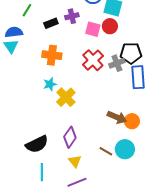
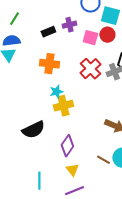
green line: (27, 10) -> (14, 19), moved
cyan star: (50, 84) -> (56, 92), moved
yellow cross: (66, 97) -> (63, 106), turned 30
black semicircle: (37, 144) -> (33, 130), moved

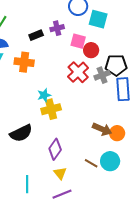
red circle: (107, 35) -> (91, 50), moved
orange cross: (49, 64) -> (24, 62), moved

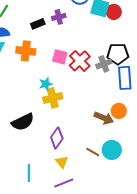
pink square: (78, 41) -> (60, 57), moved
red circle: (91, 50) -> (114, 12), moved
orange circle: (117, 133) -> (119, 111), moved

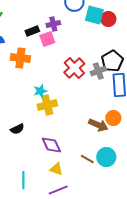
black pentagon: (118, 54) -> (112, 61), turned -30
pink square: (60, 57) -> (47, 39), moved, turned -35
black semicircle: (23, 122) -> (17, 129), size x0.6
purple diamond: (57, 138) -> (51, 145), turned -60
yellow triangle: (62, 162) -> (56, 169), turned -32

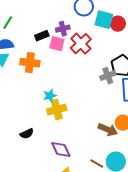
pink square: (47, 39) -> (57, 44), turned 35
red cross: (74, 68) -> (81, 44), moved

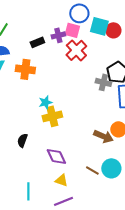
pink square: (57, 44) -> (72, 30), moved
gray cross: (108, 76) -> (103, 82), turned 35
black semicircle: (27, 134) -> (22, 140), turned 136

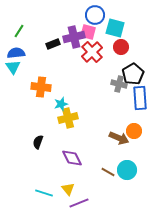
red circle: (113, 30) -> (121, 47), moved
purple cross: (58, 35) -> (74, 37), size x1.5
orange cross: (25, 69) -> (41, 87), moved
yellow triangle: (61, 180) -> (68, 189), moved, turned 32
cyan line: (28, 191) -> (44, 193), turned -72

